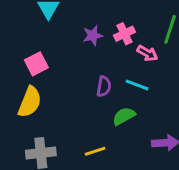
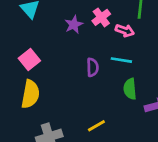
green semicircle: (124, 116) -> (130, 89), moved, turned -54

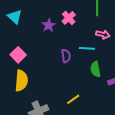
pink arrow: (125, 31) -> (103, 34), moved

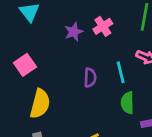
cyan line: (87, 48) -> (121, 72), turned 63
yellow semicircle: (21, 81) -> (40, 104), moved

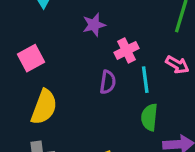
pink cross: (103, 26) -> (127, 50), moved

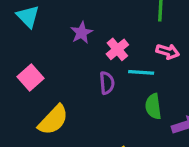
cyan line: (145, 80) -> (141, 72), turned -65
yellow semicircle: (44, 107) -> (53, 120), turned 36

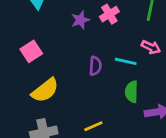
pink cross: (117, 49) -> (109, 14), moved

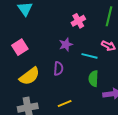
purple star: (80, 20) -> (66, 45), moved
purple semicircle: (95, 66) -> (58, 69), moved

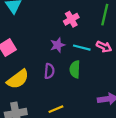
cyan line: (90, 56) -> (82, 48), moved
green semicircle: (93, 79) -> (75, 69), moved

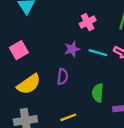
green semicircle: (75, 69) -> (98, 93), moved

